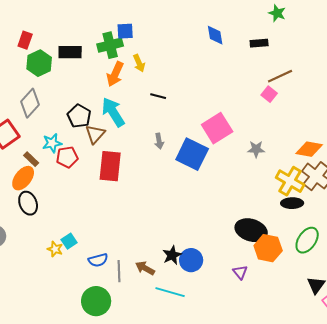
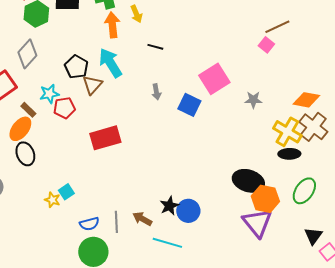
orange arrow: (115, 74) -> (112, 25), turned 150
blue square: (192, 154) -> (189, 105), size x0.7
red rectangle: (110, 166) -> (105, 138), moved, turned 68
blue semicircle: (98, 260) -> (89, 224), moved
purple triangle: (240, 272) -> (257, 223), moved, size x2.0

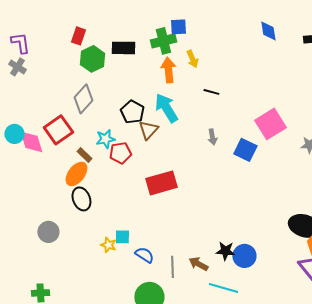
cyan square: (66, 192) -> (122, 237), turned 35
black star: (169, 206) -> (225, 251), turned 30
blue semicircle: (89, 224) -> (144, 255), moved, turned -132

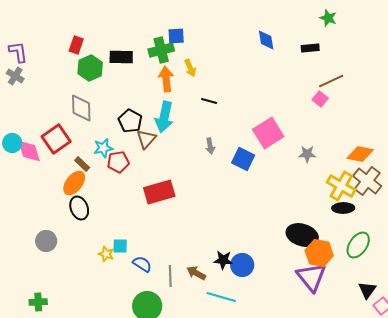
gray diamond: (83, 99) -> (81, 108), turned -44
cyan arrow: (166, 108) -> (164, 117), turned -136

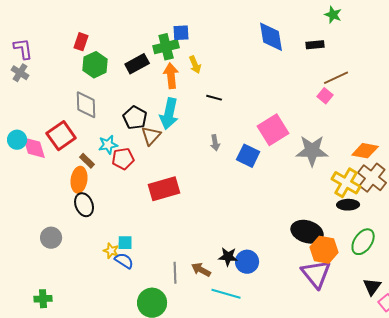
blue diamond: (266, 40) -> (271, 37), size x1.5
black rectangle: (121, 57) -> (137, 64), moved, turned -30
gray star: (307, 154) -> (312, 151), size x1.8
orange ellipse: (74, 183) -> (79, 180), turned -30
blue semicircle: (142, 264) -> (124, 261), moved

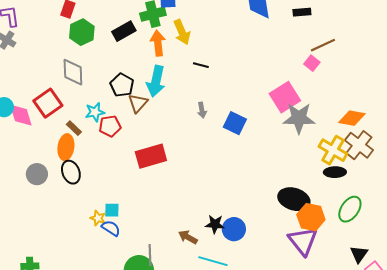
yellow arrow: (195, 65) -> (182, 32), size x1.4
pink square: (273, 130) -> (285, 97), moved
gray circle: (51, 238) -> (37, 174), moved
gray line: (175, 273) -> (150, 255), moved

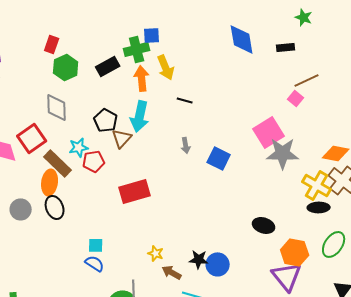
brown rectangle: (74, 128) -> (58, 163), size x1.8
black ellipse: (294, 199) -> (264, 225), moved, size x0.7
yellow star: (98, 218) -> (156, 253), moved

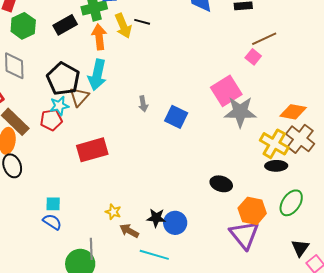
black line: (185, 100) -> (142, 22), moved
black pentagon: (106, 120) -> (63, 79), size x1.4
cyan star: (79, 147) -> (59, 106), moved

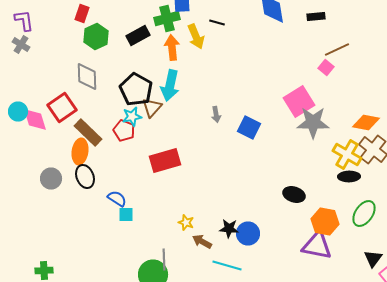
black line: (142, 22) -> (217, 22), moved
red pentagon: (51, 120) -> (124, 130), turned 30
blue semicircle: (52, 222) -> (117, 198), moved
purple triangle: (244, 235) -> (317, 246), turned -40

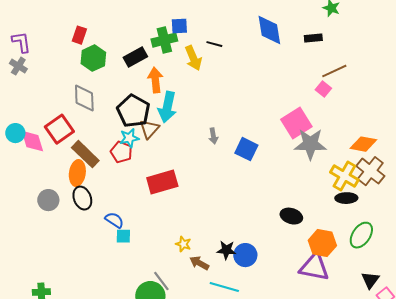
orange arrow: (172, 48) -> (155, 80), moved
gray line: (164, 260) -> (161, 281), turned -35

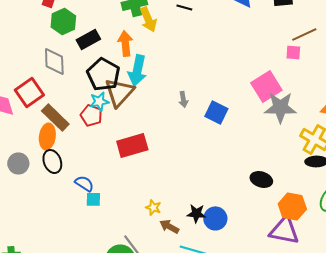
black rectangle: (135, 57) -> (88, 39), moved
yellow arrow: (193, 58) -> (148, 19), moved
pink square: (323, 89) -> (293, 52), turned -35
brown triangle: (149, 129) -> (119, 92), size x1.5

